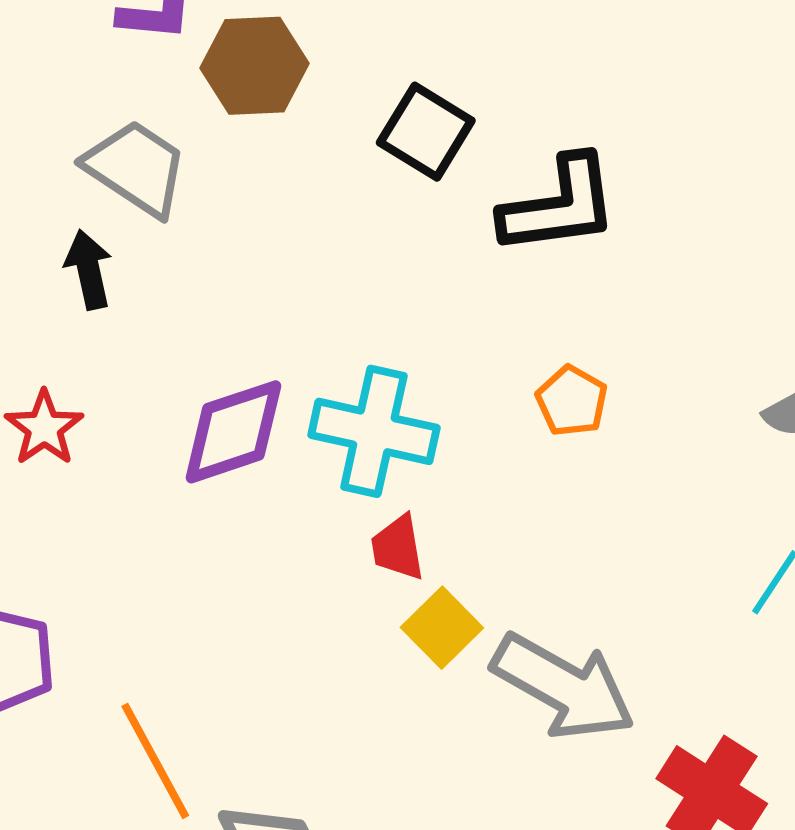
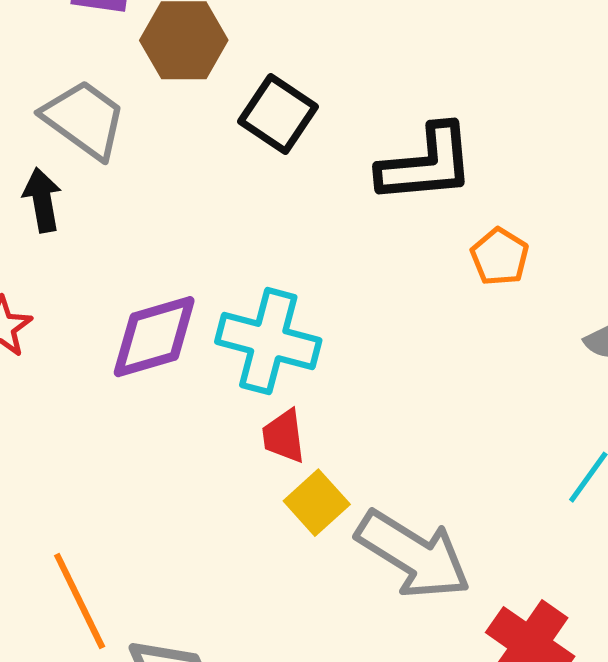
black square: (426, 132) -> (278, 114), moved
orange pentagon: (572, 401) -> (500, 257), moved

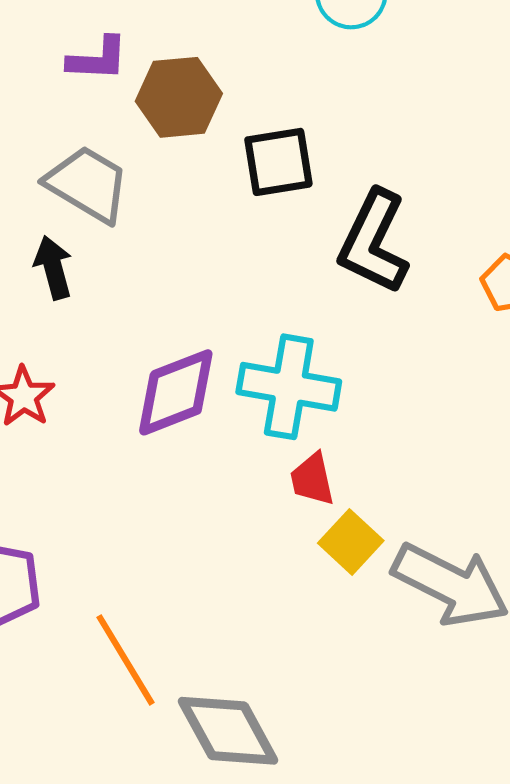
black square: (278, 114) -> (278, 162), turned -38
black L-shape: (426, 164) -> (374, 242), moved, turned 126

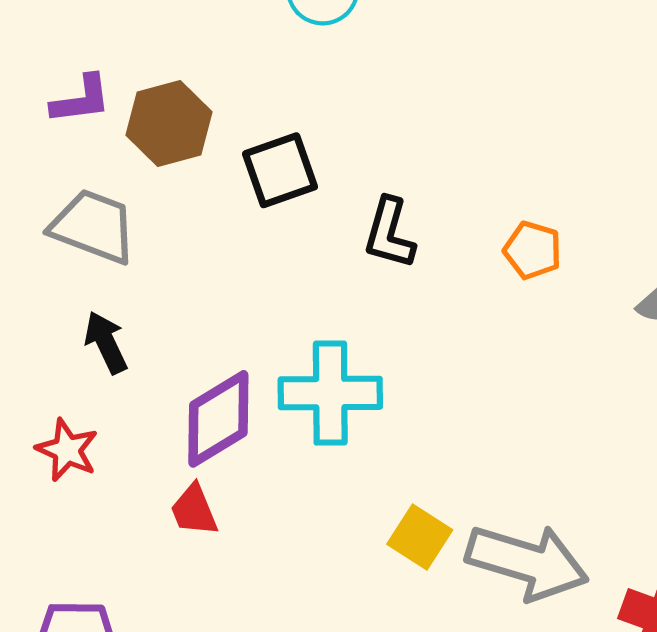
black L-shape: (374, 242) -> (389, 233), size x0.7
black arrow: (53, 267) -> (106, 342), moved
red trapezoid: (312, 479) -> (194, 510), moved

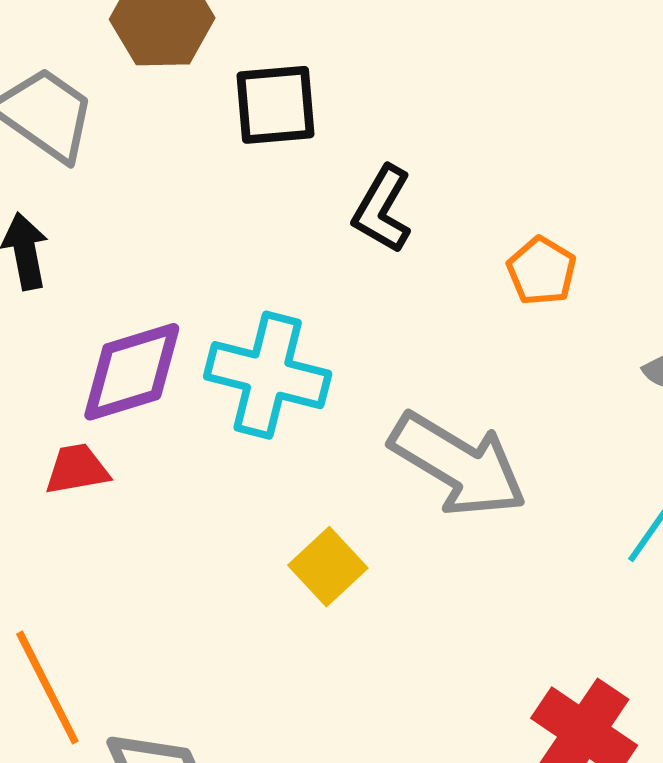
red trapezoid: (194, 510) -> (77, 469), turned 88
gray arrow: (527, 562) -> (458, 465), moved

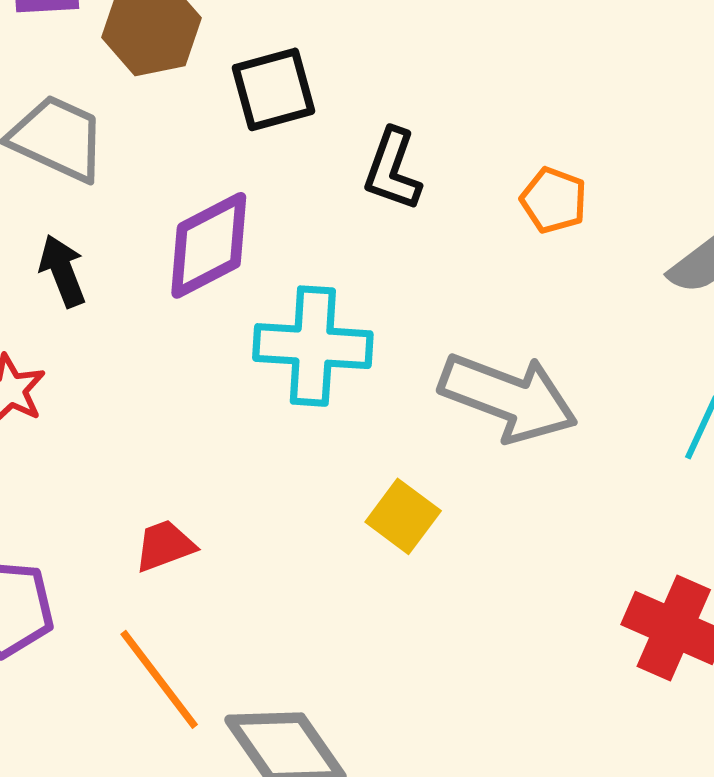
purple diamond: (132, 372) -> (209, 245), moved
red trapezoid: (77, 469) -> (165, 546), moved

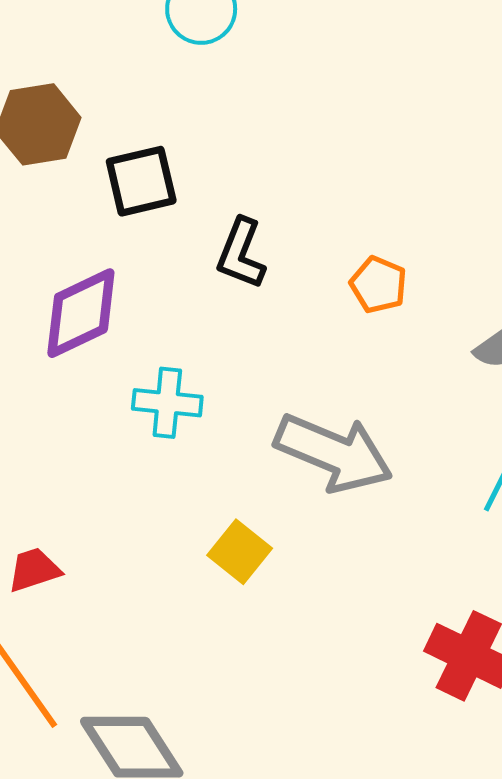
cyan cross: (313, 346) -> (167, 403), size x0.7

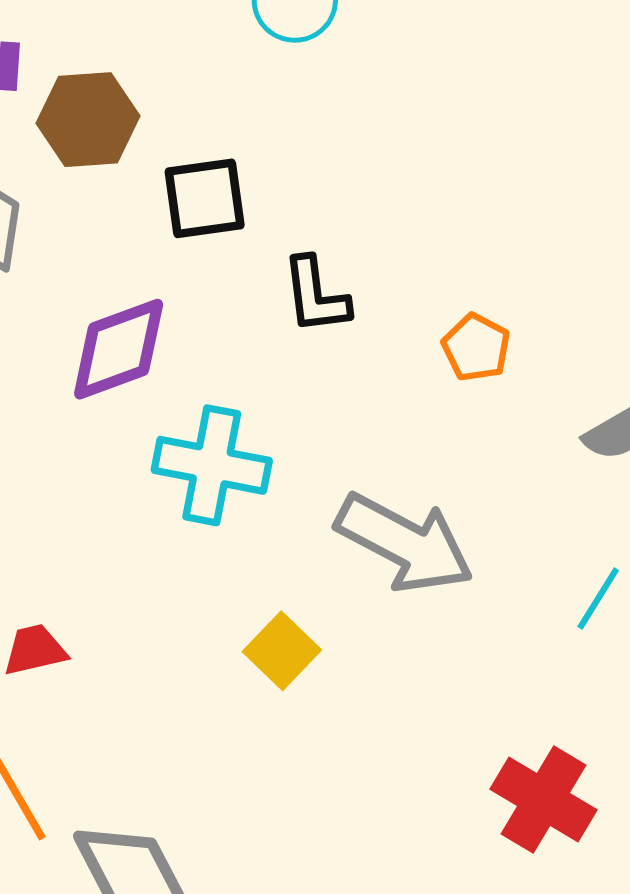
black L-shape: (241, 254) -> (316, 295), turned -34
cyan cross: (167, 403) -> (212, 465), size x1.4

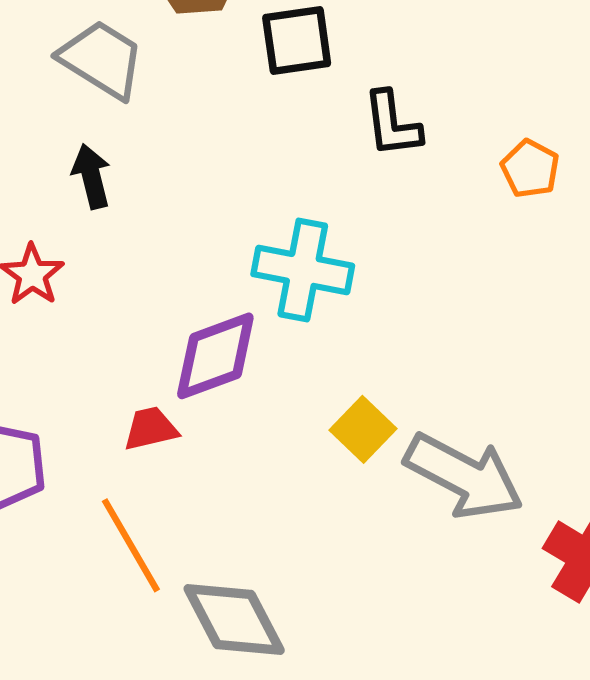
purple diamond: (119, 349) -> (215, 356), moved
gray arrow: (405, 543) -> (464, 476), moved

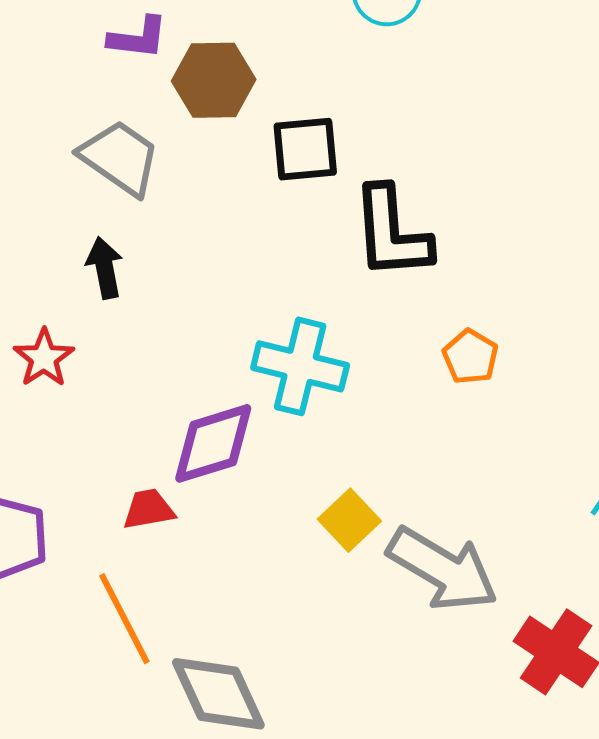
black L-shape: (392, 124) -> (392, 233), size x1.5
orange pentagon: (530, 169) -> (470, 357), moved

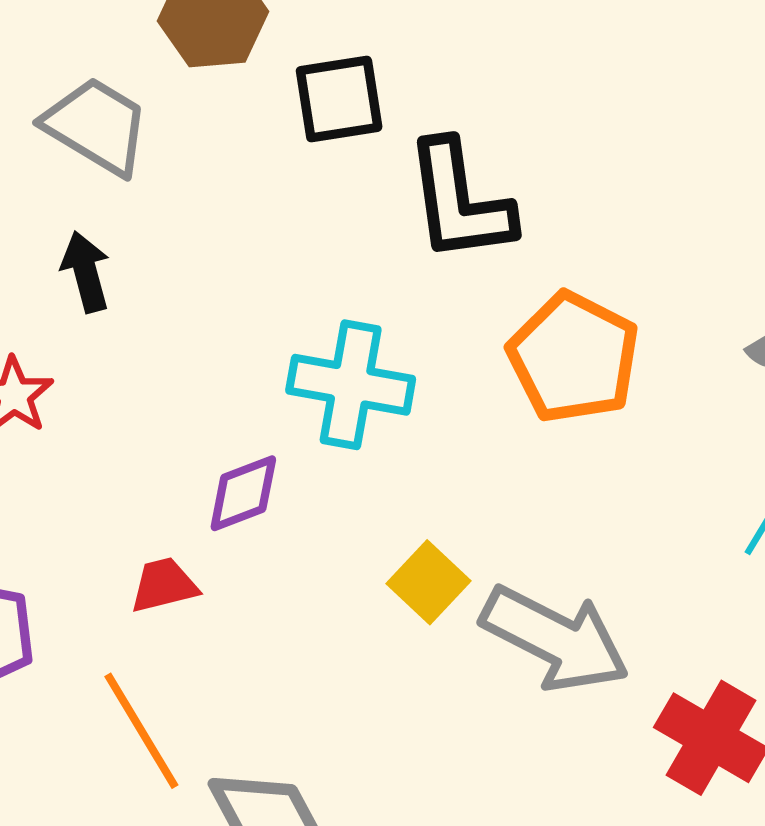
orange pentagon: (470, 357) -> (574, 357), size x1.8
purple diamond: (213, 443) -> (243, 493), size x0.7

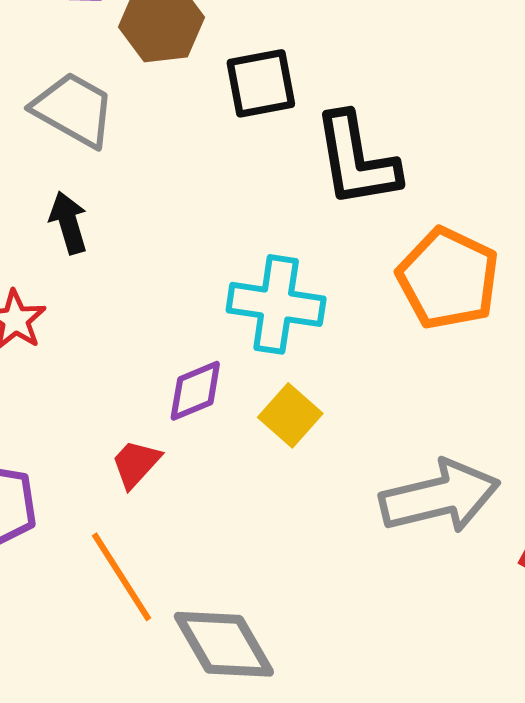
yellow square: (428, 582) -> (290, 415), moved
red trapezoid: (164, 585) -> (136, 464), turned -32
gray arrow: (555, 639) -> (440, 497), turned -39

